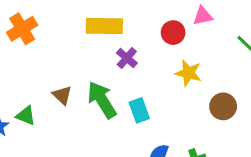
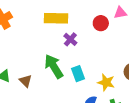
yellow star: (188, 73) -> (106, 82), moved
brown triangle: (62, 95) -> (26, 81), moved

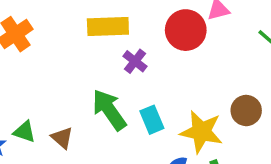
red circle: (101, 23) -> (186, 30), size x1.5
yellow star: (106, 82) -> (201, 132), size x1.4

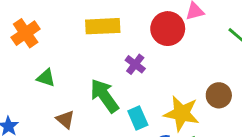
purple cross: (135, 61) -> (135, 64), moved
cyan rectangle: (152, 120) -> (138, 118), moved
green triangle: (24, 132) -> (46, 78), moved

